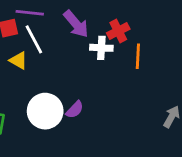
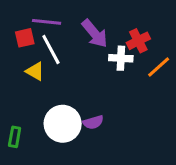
orange line: (138, 56) -> (159, 67), turned 45
purple semicircle: (75, 110) -> (93, 122), turned 30

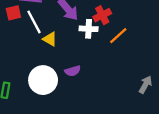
yellow triangle: (35, 71) -> (50, 39), moved
purple semicircle: (93, 122) -> (73, 71), moved

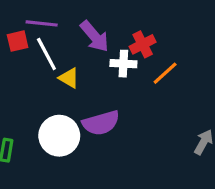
purple semicircle: (73, 71) -> (101, 123), size x1.6

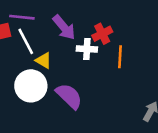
orange line: (165, 73) -> (120, 57), turned -45
purple semicircle: (101, 123) -> (69, 96), turned -120
white circle: (59, 136) -> (31, 86), moved

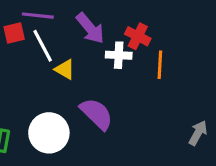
red cross: (102, 34) -> (138, 36), turned -36
white circle: (31, 86) -> (49, 133), moved

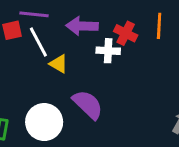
purple arrow: (90, 28) -> (82, 26), turned 132
orange line: (160, 65) -> (159, 26), moved

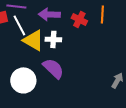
white cross: (108, 51) -> (53, 39), moved
yellow triangle: (59, 64) -> (33, 40), size x1.6

